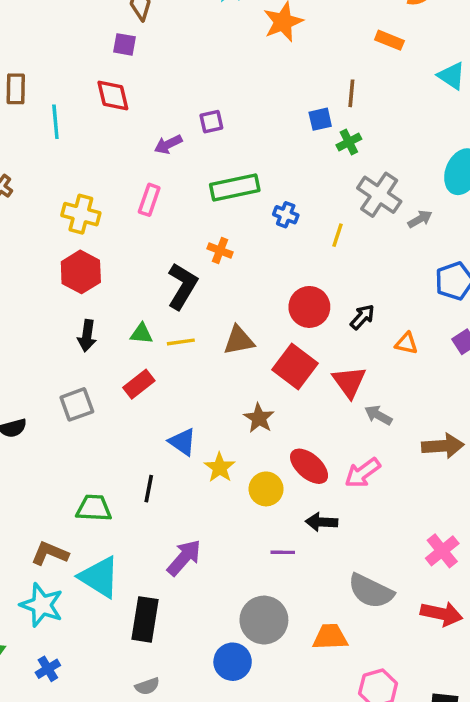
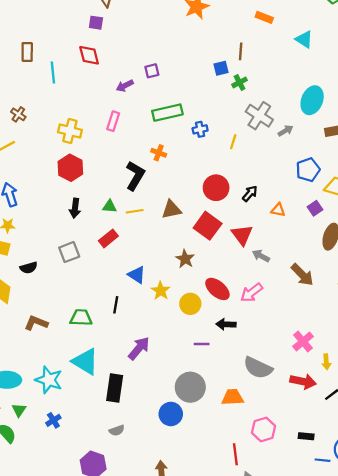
blue cross: (286, 215) -> (200, 129), turned -32
brown arrow: (443, 446) -> (302, 275), turned 50
brown L-shape: (50, 553) -> (36, 323), moved

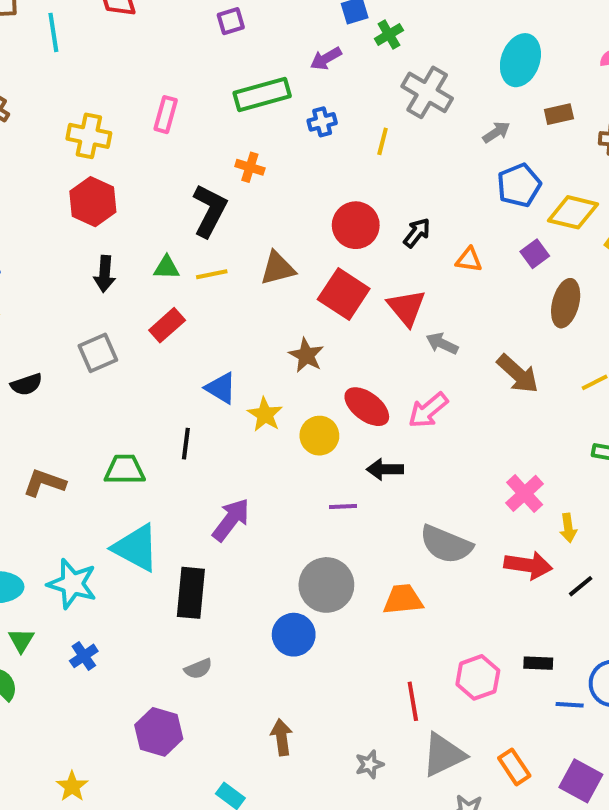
purple arrow: (125, 86) -> (326, 59), moved
gray arrow: (285, 131) -> (496, 132), moved
pink hexagon: (264, 429) -> (478, 677), moved

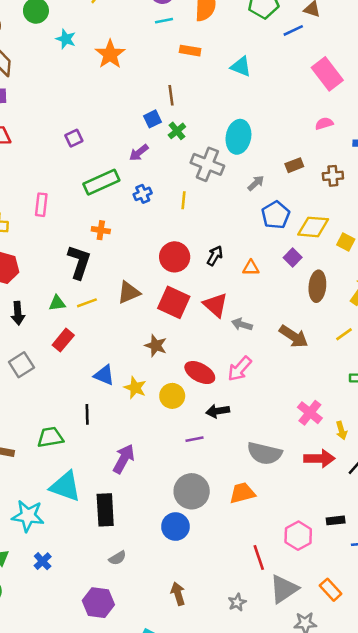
cyan ellipse: (520, 60) -> (238, 137), moved

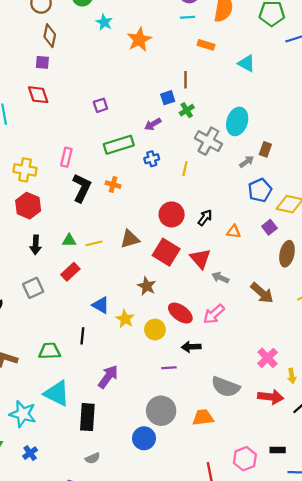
brown rectangle: (294, 165) -> (265, 149), moved, turned -56
black L-shape: (79, 262) -> (82, 188), moved

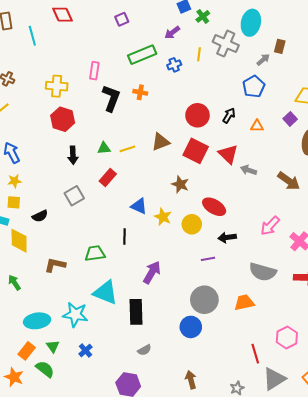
yellow line: (185, 168) -> (199, 54), moved
blue pentagon: (260, 190) -> (254, 87), moved
pink arrow: (214, 314) -> (270, 226), moved

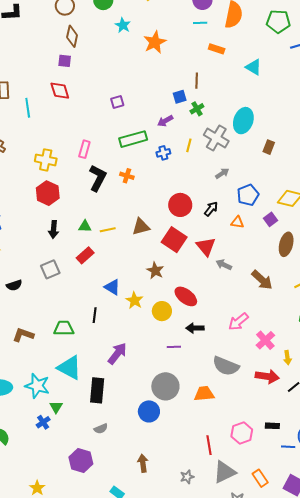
gray arrow: (263, 60) -> (222, 173), moved
blue pentagon: (254, 87) -> (248, 195), moved
green triangle: (53, 346) -> (56, 407), moved

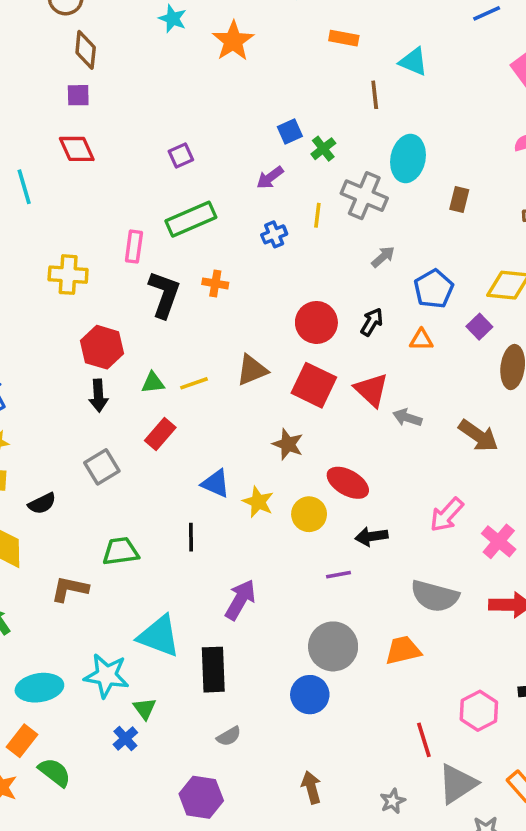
brown line: (197, 81) -> (375, 95), moved
green rectangle: (133, 139) -> (191, 219), moved
red hexagon: (48, 193) -> (102, 347), moved
green trapezoid: (64, 328) -> (121, 551), moved

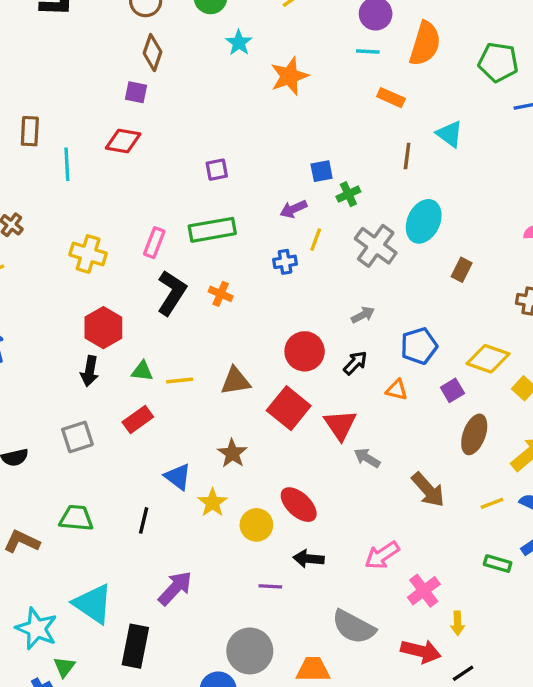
red diamond: (77, 149) -> (123, 141), turned -69
yellow line: (317, 215) -> (316, 240), moved
gray arrow: (383, 257) -> (363, 315), moved
brown star: (288, 444) -> (232, 453), moved

